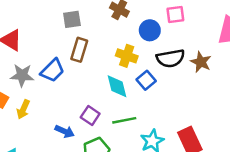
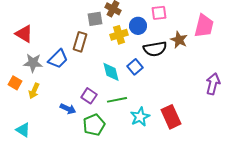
gray square: (72, 19) -> (95, 19), moved
yellow cross: (127, 56) -> (119, 35), moved, turned -36
brown star: (201, 62) -> (179, 40), moved

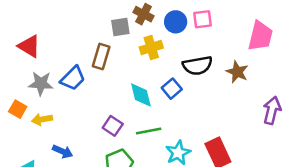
blue circle: (138, 26) -> (176, 22), moved
brown star: (179, 40) -> (237, 72), moved
yellow arrow: (34, 91) -> (42, 119), turned 56
blue arrow: (68, 109) -> (63, 152), moved

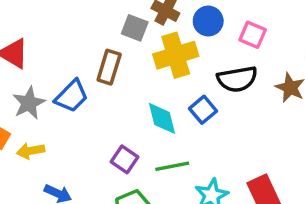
pink square: (203, 19) -> (253, 35), moved, turned 30
gray square: (120, 27) -> (135, 28), turned 30
yellow cross: (151, 48) -> (176, 55), size x1.4
gray star: (41, 83) -> (29, 103), turned -30

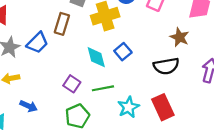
black semicircle: (237, 79) -> (166, 66), moved

